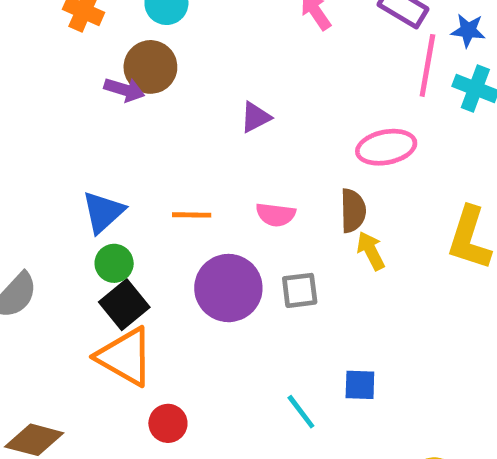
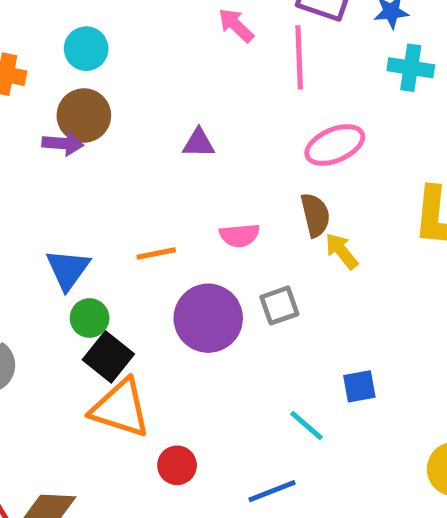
pink line: (427, 65) -> (299, 57), moved
purple triangle: (255, 117) -> (199, 143), turned 40

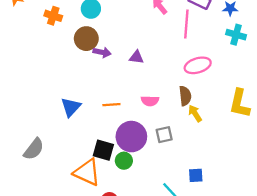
purple arrow: (63, 144) -> (102, 52), moved
green circle: (90, 318) -> (124, 161), moved
black square: (108, 357) -> (103, 150), moved, turned -30

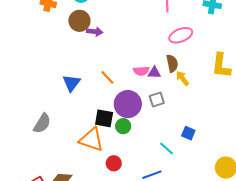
purple triangle: (137, 57) -> (154, 73), moved
orange line: (111, 105) -> (107, 77), turned 56
blue square: (196, 175) -> (188, 133), turned 32

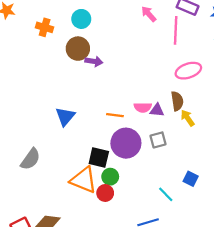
orange line: (107, 77) -> (115, 115), moved, turned -42
green circle: (123, 126) -> (110, 177), moved
red circle: (114, 163) -> (105, 193), moved

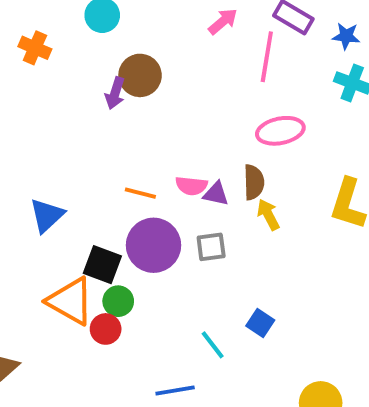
pink arrow: (149, 14) -> (223, 21), turned 84
orange cross: (45, 27) -> (35, 48), moved
brown circle: (78, 49) -> (140, 75), moved
purple arrow: (94, 61) -> (115, 93), turned 91
blue triangle: (65, 116) -> (47, 215), moved

